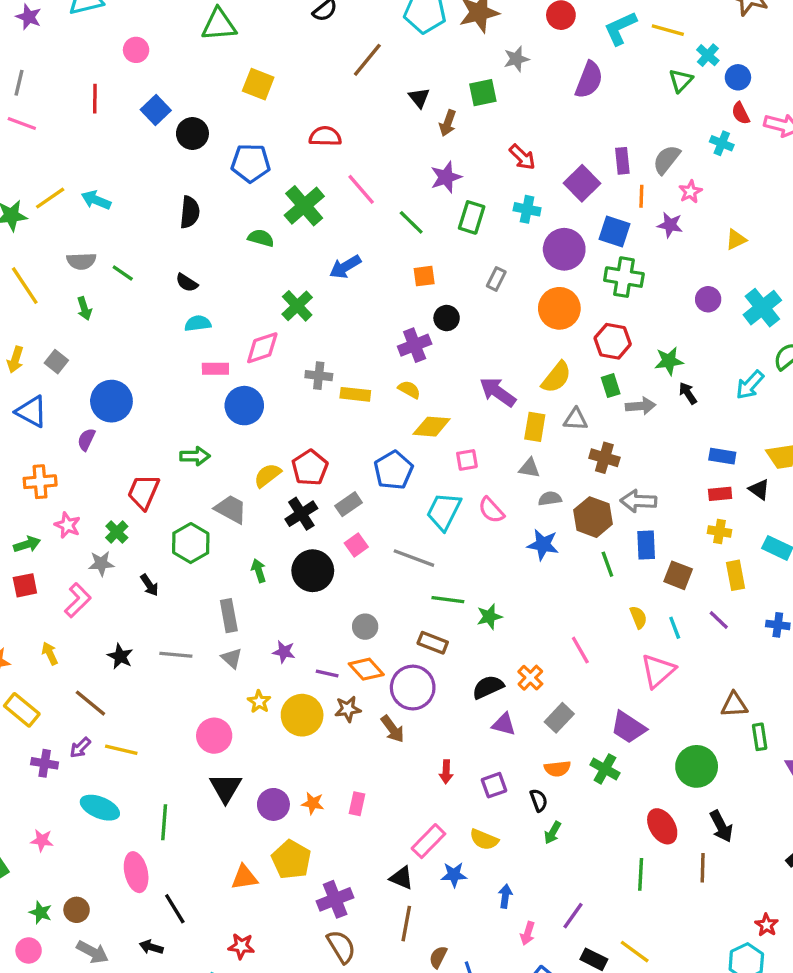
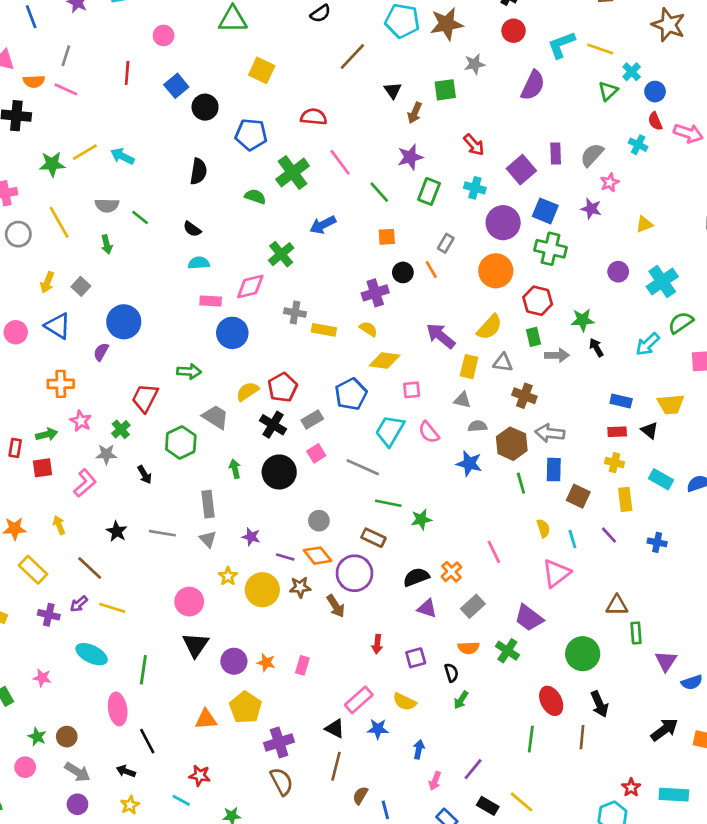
orange line: (641, 196) -> (431, 270), moved, turned -36
black cross: (301, 514) -> (273, 425), turned -30

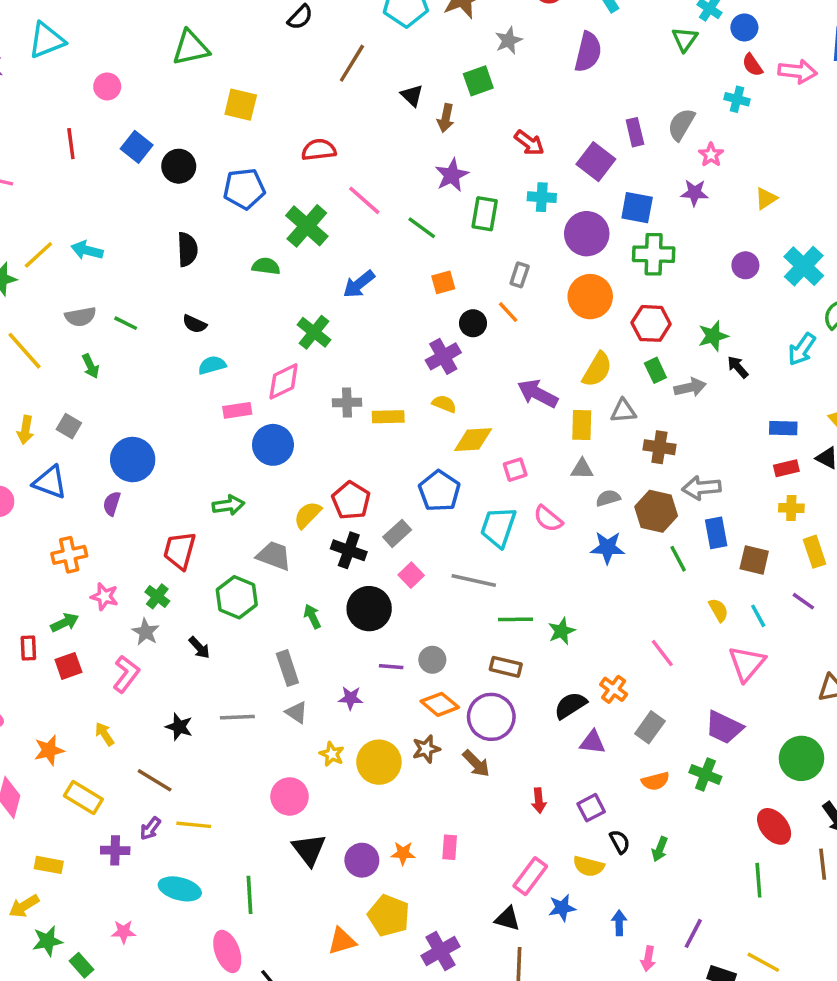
gray star: (106, 454) -> (146, 632), turned -30
purple line: (285, 557) -> (391, 667), moved
black semicircle: (451, 673) -> (620, 842), moved

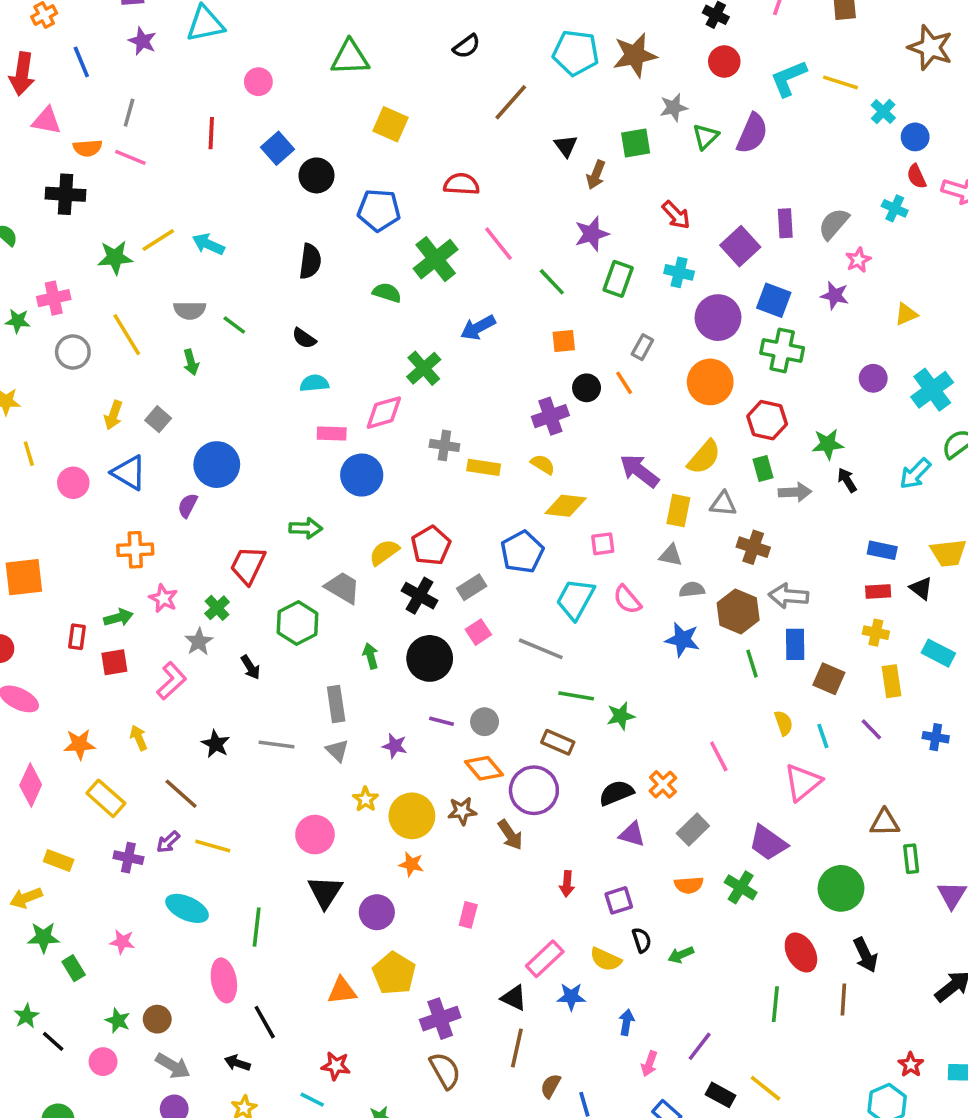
green triangle: (685, 39) -> (706, 137), moved
green arrow: (660, 849) -> (681, 955), turned 35
orange star: (403, 853) -> (411, 864), moved

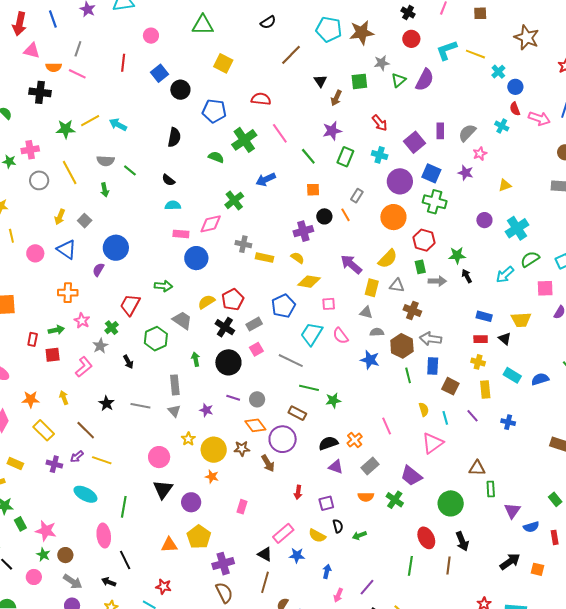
pink star: (122, 942) -> (46, 531), moved, size x1.5

